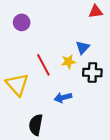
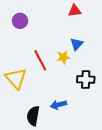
red triangle: (96, 12) -> (75, 11), moved
black cross: (92, 73) -> (86, 79), moved
blue arrow: (63, 98) -> (58, 105), moved

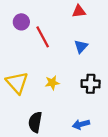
yellow star: (63, 57) -> (52, 83), moved
red line: (40, 60) -> (43, 37), moved
blue arrow: (58, 105) -> (81, 124), moved

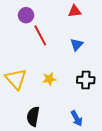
purple circle: (21, 22) -> (26, 15), moved
blue arrow: (81, 124) -> (77, 118), turned -105

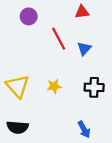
red line: (40, 35) -> (59, 39), moved
black semicircle: (33, 116) -> (18, 127), moved, turned -96

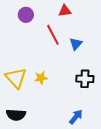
red triangle: (82, 12) -> (65, 11), moved
yellow star: (54, 86) -> (41, 78), moved
blue arrow: (84, 129) -> (76, 117), turned -112

